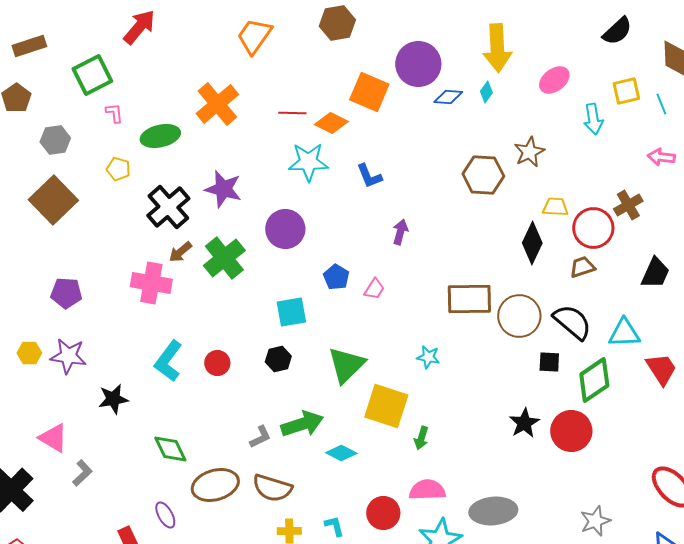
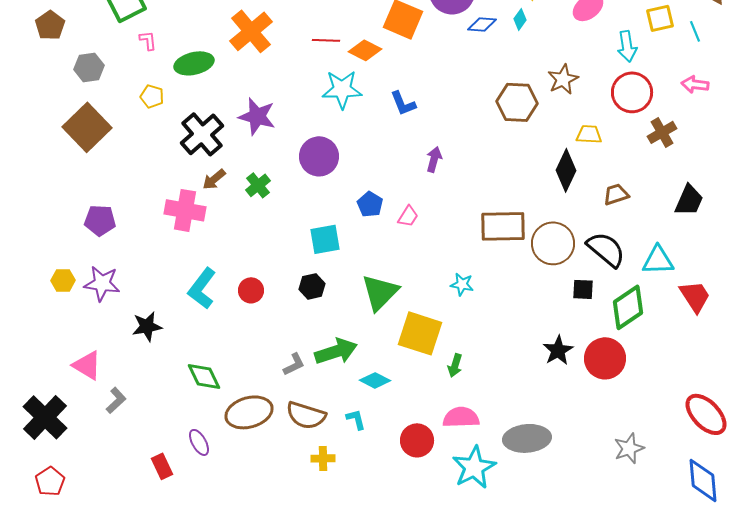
red circle: (593, 228) -> (632, 92), moved
green cross: (224, 258) -> (258, 185), size x0.6
cyan L-shape: (334, 526) -> (356, 419), moved

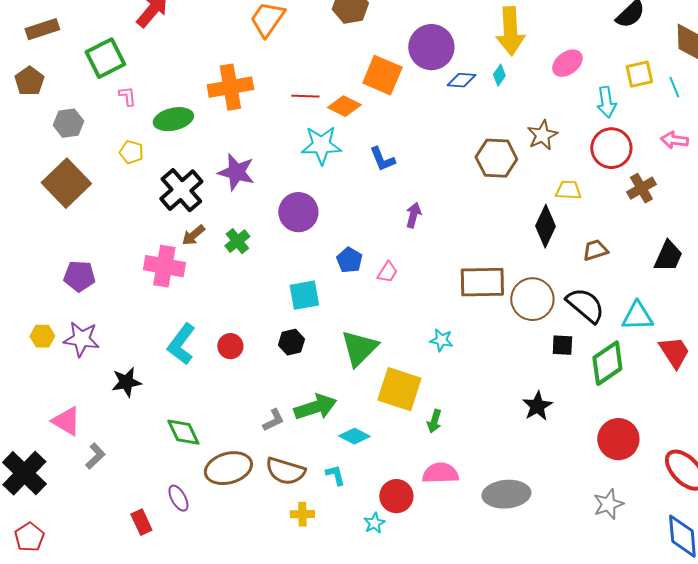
orange cross: (251, 31) -> (230, 87), turned 30
red circle: (605, 358) -> (618, 439), moved
cyan star: (474, 467) -> (374, 523), moved, size x0.5

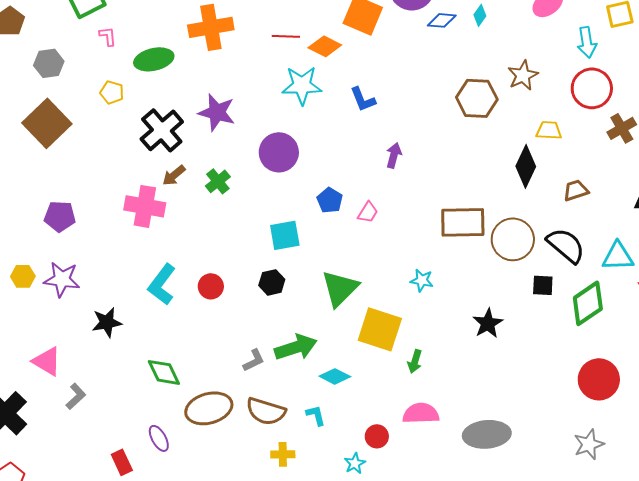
black star: (537, 406) -> (488, 323), moved
red circle: (396, 496) -> (377, 436), size x0.7

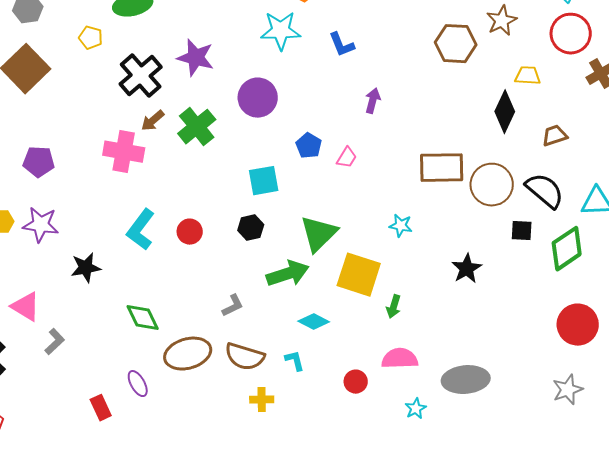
green cross: (218, 181) -> (197, 127), size x1.5
green arrow: (296, 347) -> (288, 274), moved
cyan star: (355, 463) -> (416, 409), moved

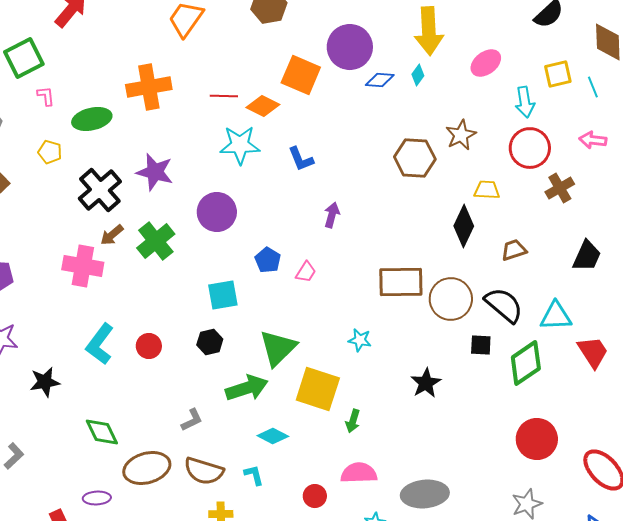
purple ellipse: (138, 384) -> (97, 498), turned -64

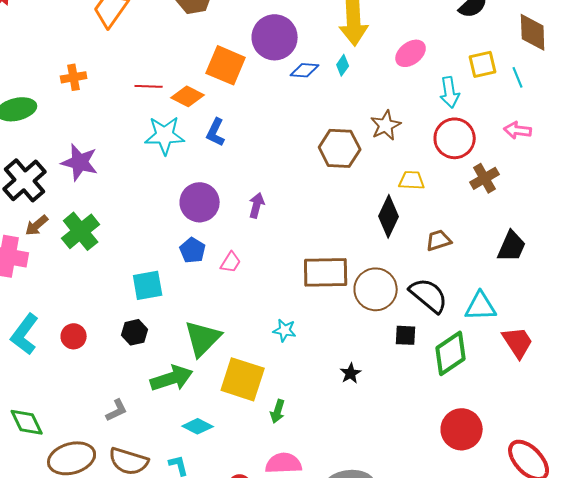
orange cross: (149, 87) -> (74, 77), size x0.6
blue L-shape: (301, 159) -> (216, 132), moved, turned 48
purple circle: (217, 212) -> (200, 202), moved
black star: (426, 383) -> (351, 373), size x0.7

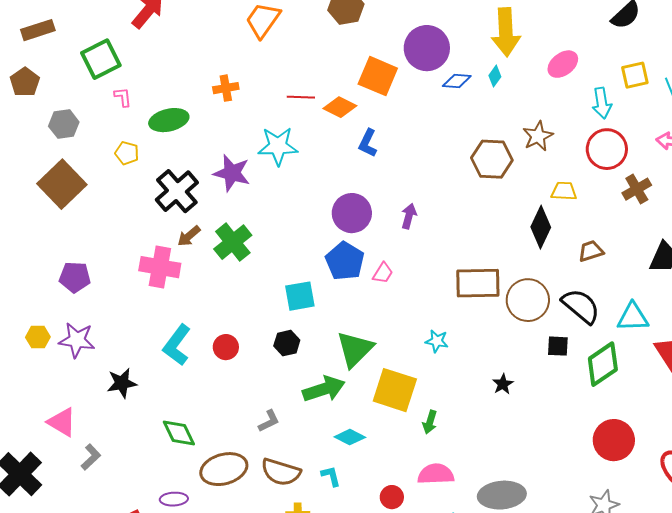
cyan star: (165, 135) -> (278, 146), moved
blue pentagon: (193, 250) -> (345, 261), size x1.5

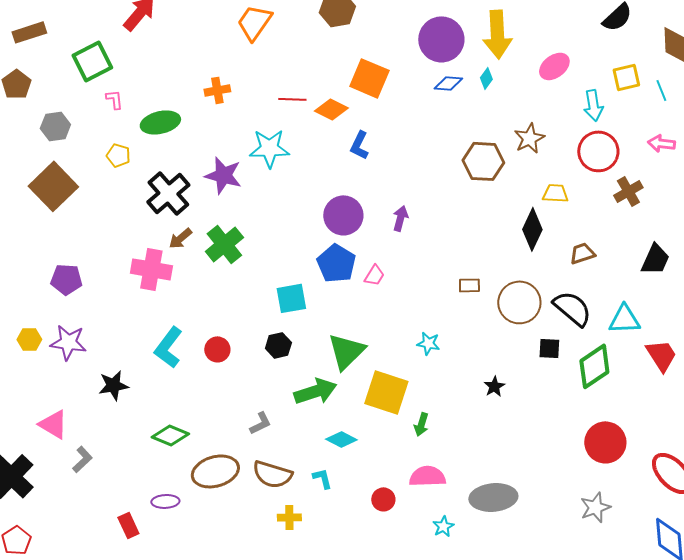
purple circle: (427, 48) -> (441, 39), moved
brown rectangle: (478, 283) -> (469, 285), size x0.5
green diamond: (179, 433) -> (170, 435), turned -42

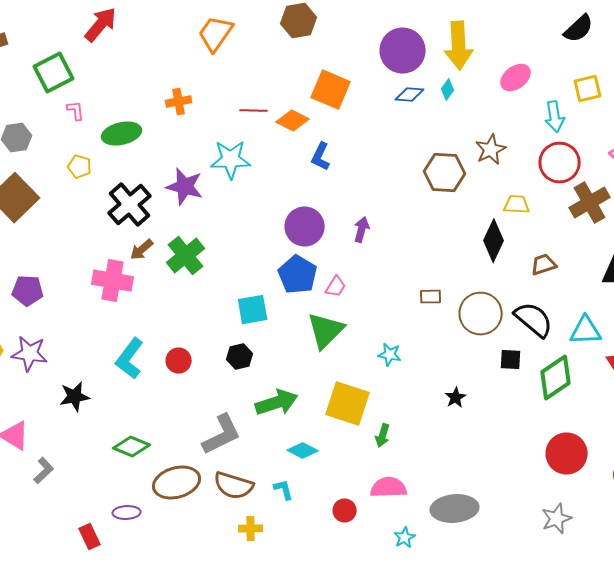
brown cross: (628, 191) -> (590, 203), size x1.4
green triangle: (346, 351) -> (326, 331), moved
gray L-shape: (260, 423) -> (222, 435), size x1.8

